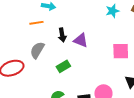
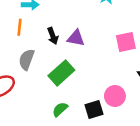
orange line: (36, 23) -> (19, 27), turned -64
green rectangle: (63, 66) -> (61, 73), size x1.5

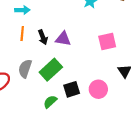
orange line: (19, 27) -> (22, 34), moved
gray semicircle: (26, 59) -> (25, 69), moved
black square: (94, 110) -> (72, 89), moved

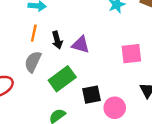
gray semicircle: (25, 69) -> (33, 62), moved
black square: (72, 89) -> (91, 95), moved

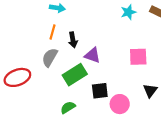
purple triangle: (81, 45) -> (92, 55), moved

